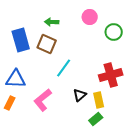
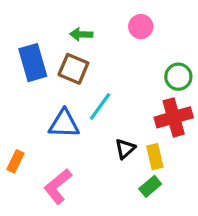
green circle: (114, 32) -> (178, 77), moved
blue triangle: (16, 79) -> (64, 124), moved
pink L-shape: (43, 100) -> (58, 186), moved

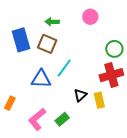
green rectangle: (150, 186) -> (62, 119), moved

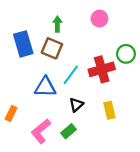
green arrow: (52, 22) -> (57, 24), turned 88
red cross: (111, 75) -> (102, 69), moved
black triangle: (80, 95) -> (76, 105), moved

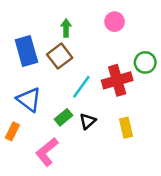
brown square: (52, 48) -> (60, 56), turned 30
blue triangle: (45, 87) -> (29, 99), moved, turned 35
green rectangle: (69, 131) -> (63, 117), moved

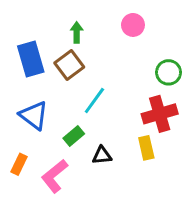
red cross: (117, 80) -> (160, 114), moved
black triangle: (88, 121) -> (102, 155), moved, turned 36
orange rectangle: (12, 131) -> (19, 164), moved

